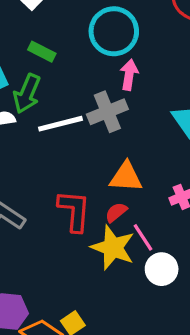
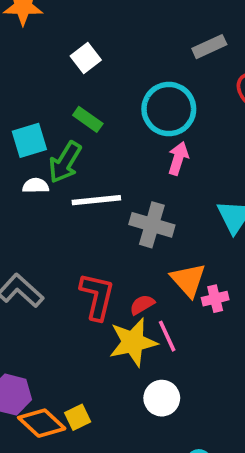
gray cross: (107, 112) -> (152, 225), moved, turned 30
orange triangle: (126, 177) -> (188, 280), moved, turned 36
yellow star: (113, 247) -> (133, 342), turned 30
white circle: (162, 269) -> (162, 398), moved

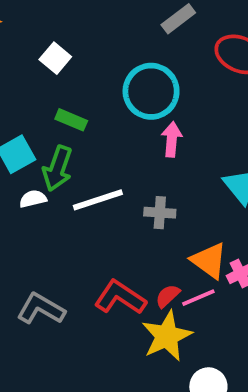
gray cross: (152, 225) -> (160, 213), size x0.7
red L-shape: (97, 296) -> (120, 297), turned -57
pink line: (167, 336) -> (198, 298), moved, turned -76

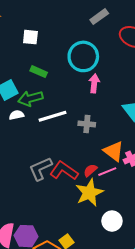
white square: (55, 58) -> (30, 37), turned -35
green arrow: (57, 168) -> (30, 98), turned 55
gray L-shape: (41, 309) -> (40, 169), moved, turned -55

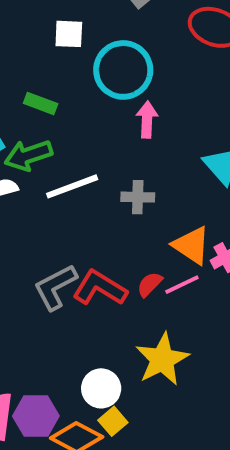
white square: (30, 37) -> (69, 34), moved
yellow star: (89, 193) -> (162, 359), moved
white circle: (112, 221) -> (101, 388), moved

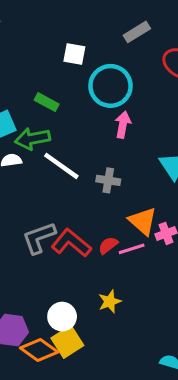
white line: (72, 186) -> (61, 166), turned 48
yellow star: (162, 359) -> (110, 301), size x0.6
yellow square: (113, 421) -> (67, 342), size x1.5

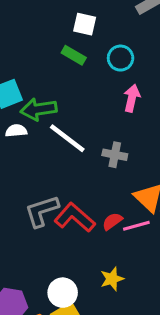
cyan circle: (111, 86) -> (121, 58), size x0.6
green rectangle: (47, 102) -> (74, 55), moved

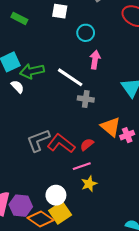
green rectangle: (74, 55) -> (19, 18), moved
white semicircle: (16, 131) -> (17, 87), turned 56
white line: (67, 138) -> (70, 77), moved
pink line: (136, 226) -> (82, 166), moved

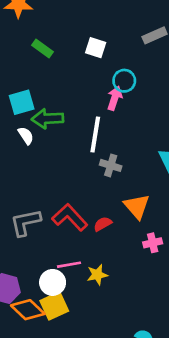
pink arrow: (95, 60) -> (115, 98), moved
white line: (70, 77) -> (95, 134), turned 56
pink cross: (127, 135) -> (153, 243), moved
gray L-shape: (38, 140) -> (25, 222), moved
pink line: (82, 166) -> (69, 265), moved

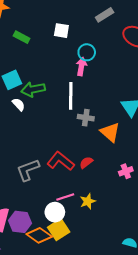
orange triangle: (137, 206) -> (110, 132), moved

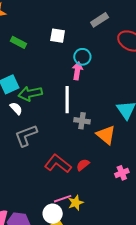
gray L-shape: (28, 170) -> (26, 135), moved
yellow star: (88, 201) -> (76, 203), moved

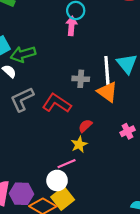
white line: (67, 100) -> (107, 70), moved
red L-shape: (58, 164) -> (57, 103), moved
yellow star: (76, 203) -> (79, 144), moved

